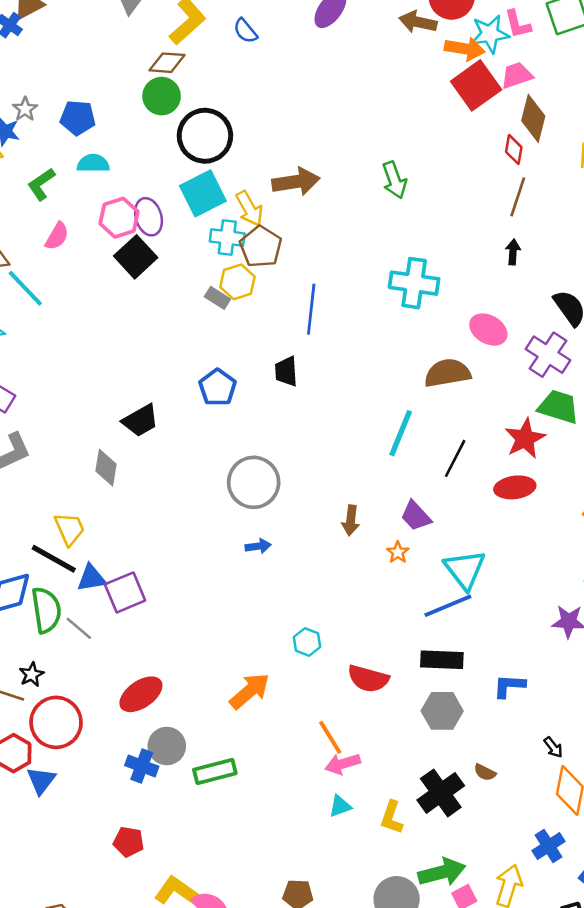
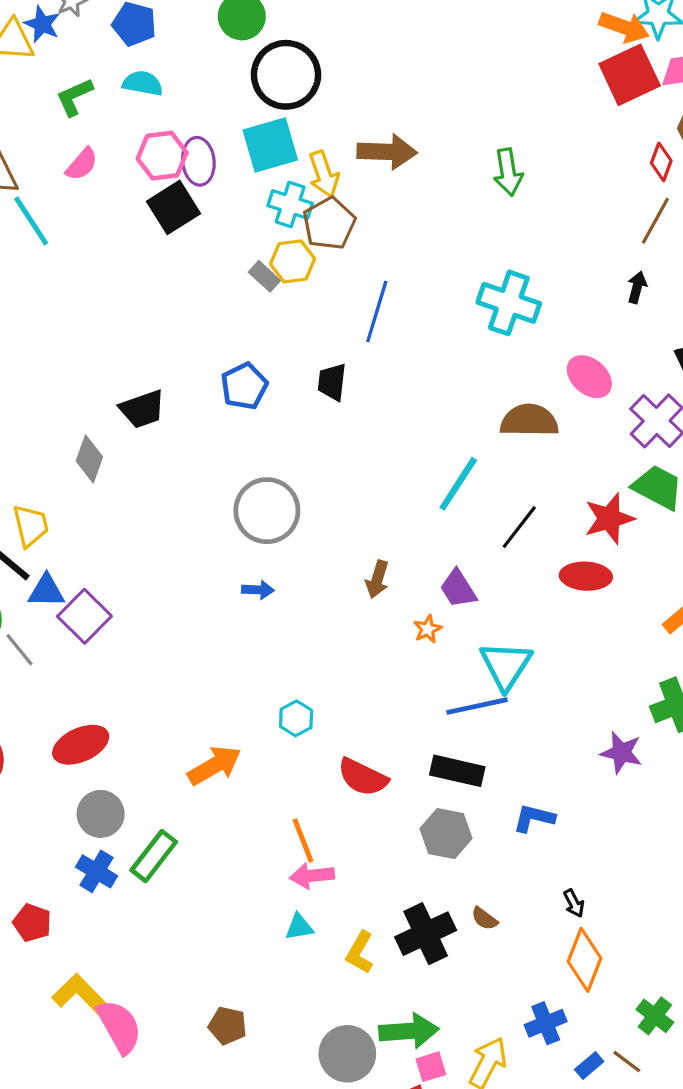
purple square: (125, 592) -> (84, 616), turned -33
blue cross: (142, 766) -> (97, 871), moved
green rectangle: (215, 771) -> (154, 856), turned -48

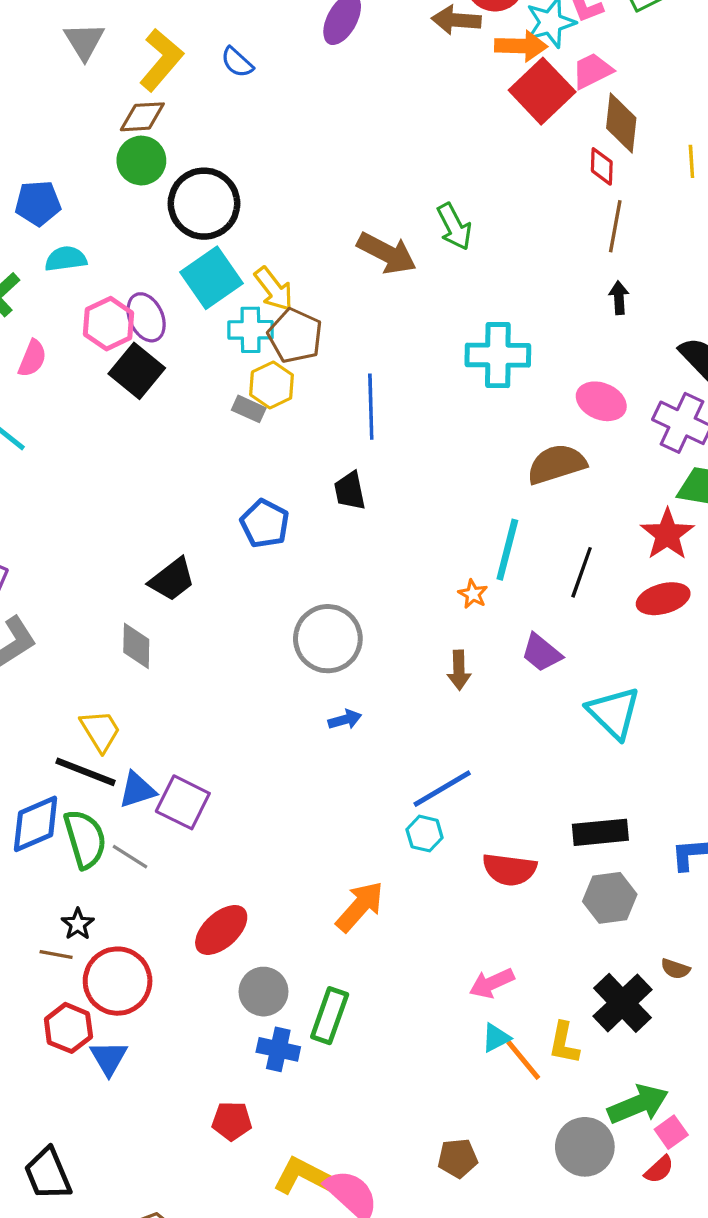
brown arrow: (387, 152) -> (387, 253), moved, turned 44
orange star: (428, 629) -> (473, 594), moved
blue line: (477, 706) -> (442, 789), moved
orange line: (303, 840) -> (523, 1060), moved

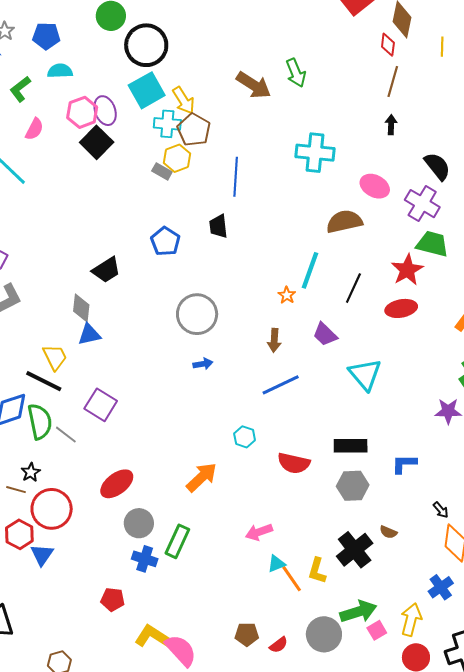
blue line: (442, 789) -> (281, 385), moved
blue triangle: (137, 790) -> (89, 334), moved
pink arrow: (492, 983) -> (259, 532), moved
red semicircle: (659, 1169) -> (279, 645), moved

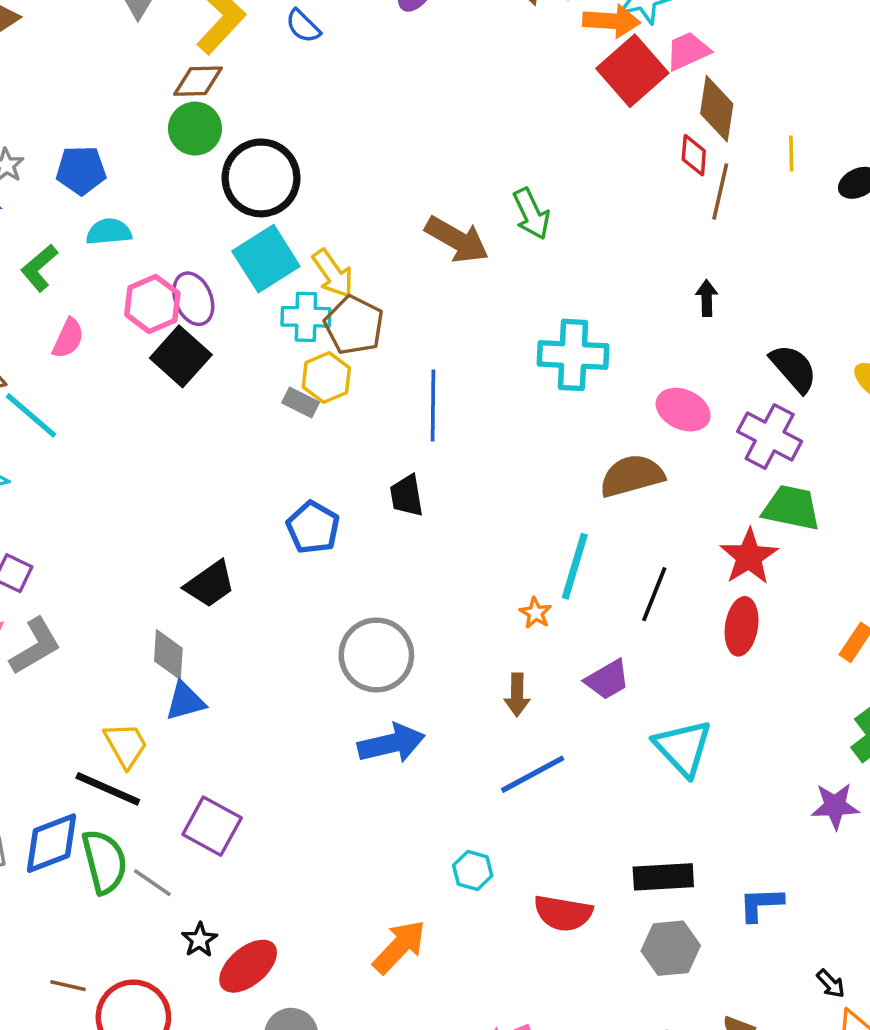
brown line: (393, 81) -> (720, 191), moved
red ellipse: (401, 308) -> (742, 626), turned -68
purple trapezoid: (325, 334) -> (607, 680), turned -72
blue arrow: (203, 364) -> (391, 743), size x1.8
black star: (31, 472) -> (199, 940), moved

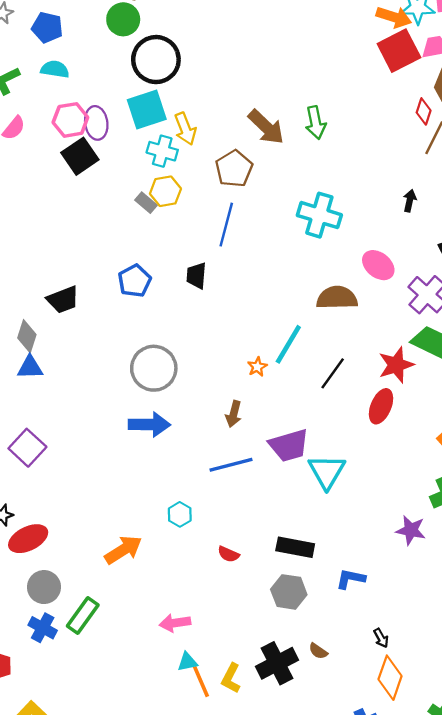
brown pentagon: (354, 325) -> (234, 169), moved
purple trapezoid: (607, 680) -> (289, 445), moved, size x1.4
red semicircle: (563, 913) -> (228, 554), size x0.6

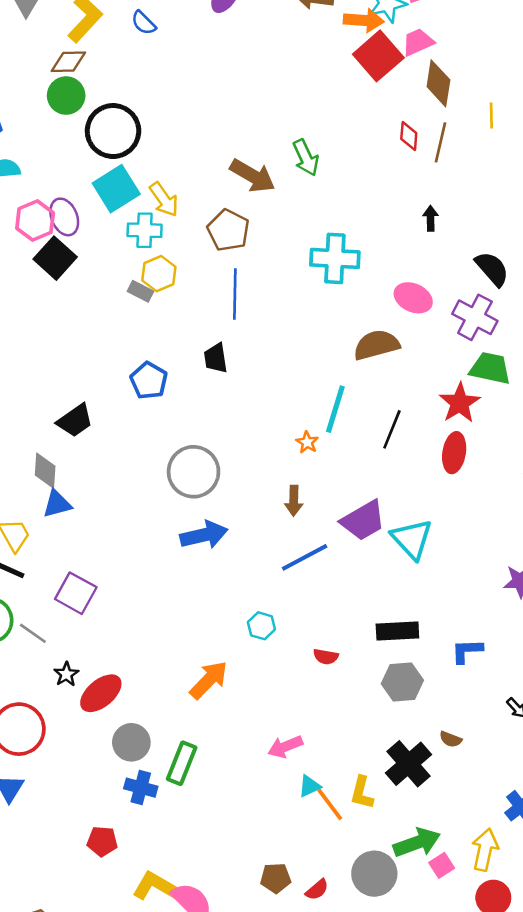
red diamond: (424, 111) -> (409, 136), moved

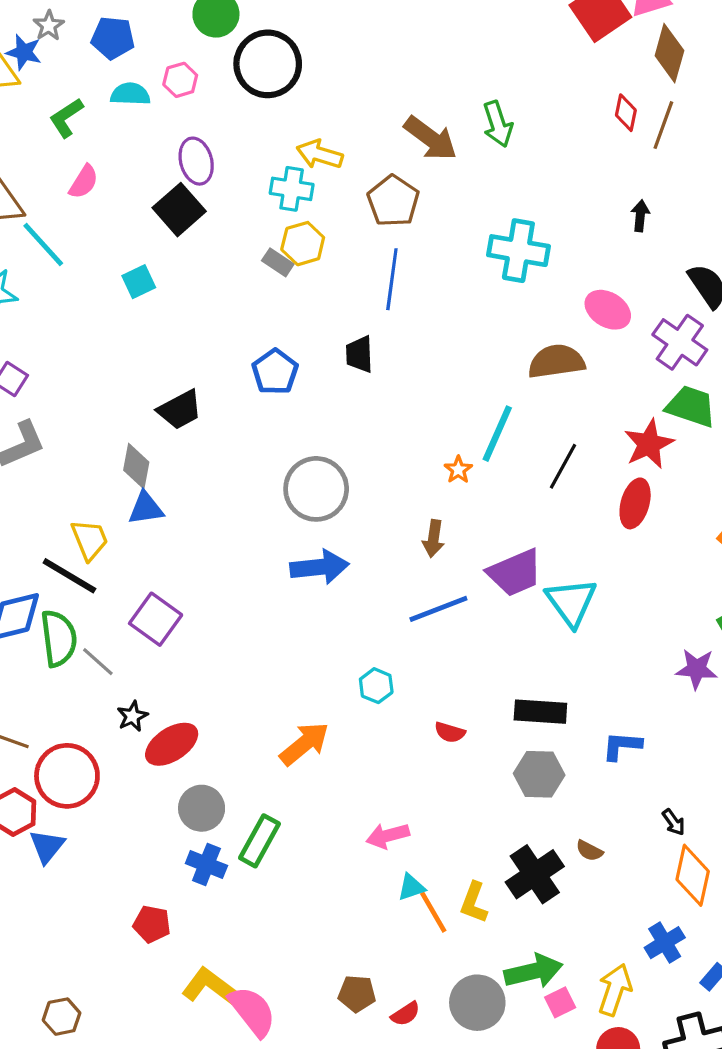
cyan square: (116, 189) -> (139, 282), moved, size x0.6
yellow arrow: (164, 200) -> (320, 154), turned 135
pink hexagon: (35, 221) -> (180, 80), moved, size x0.7

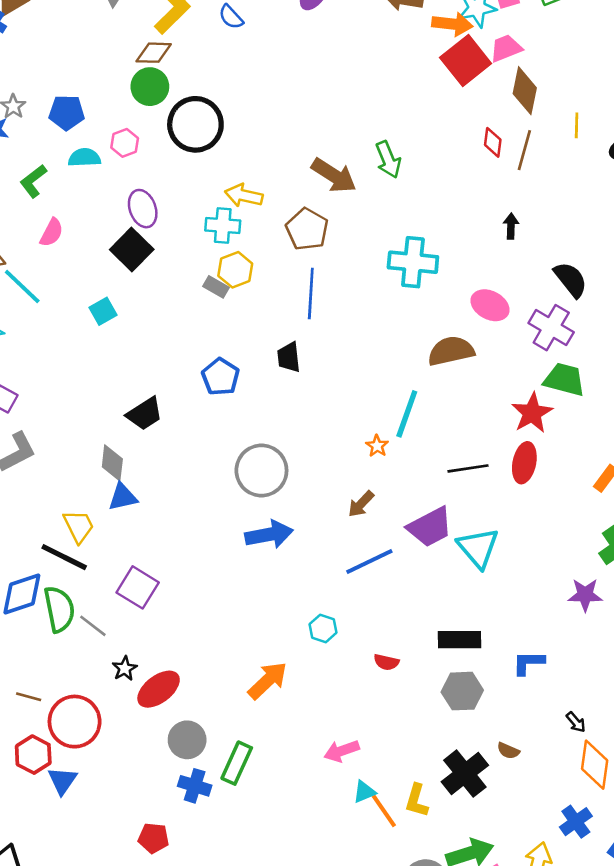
black line: (563, 466) -> (468, 468), moved, turned 57
brown arrow: (434, 539) -> (361, 504), turned 40

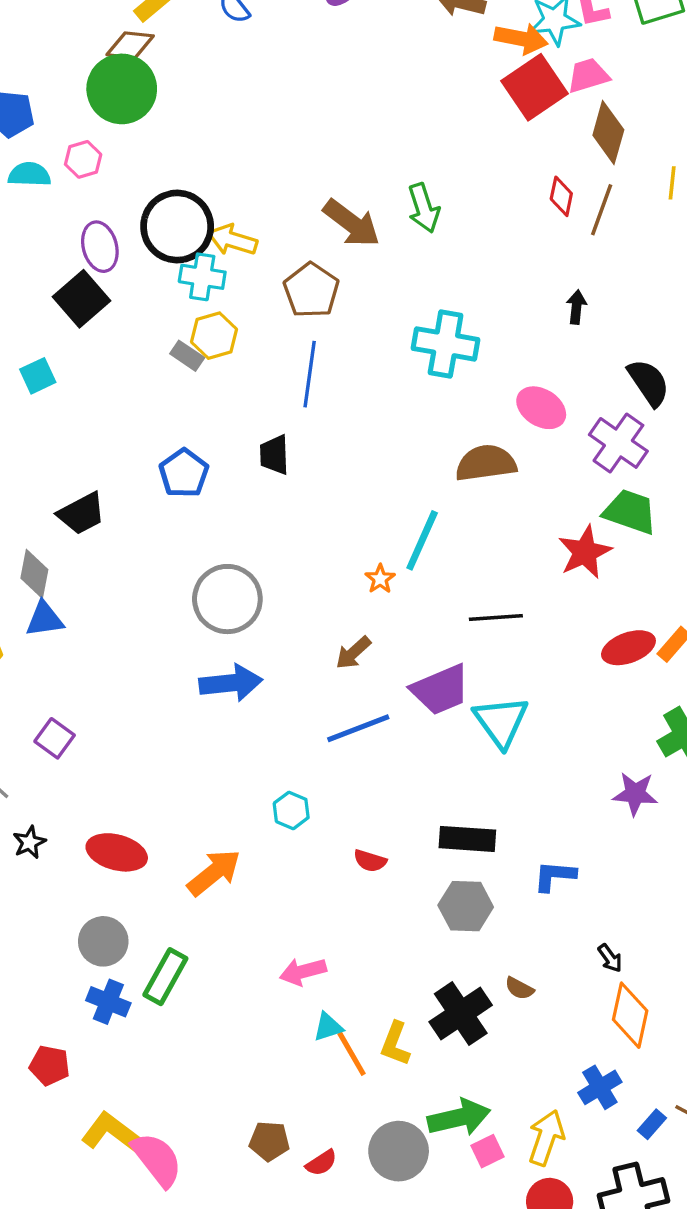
green circle: (150, 87) -> (122, 89), size x1.4
black circle: (195, 124) -> (177, 227), moved
red ellipse: (524, 463) -> (628, 648), moved, turned 54
purple square: (138, 587) -> (55, 738), size x0.7
red ellipse: (159, 689) -> (117, 852), moved, turned 48

